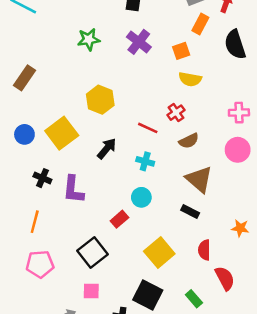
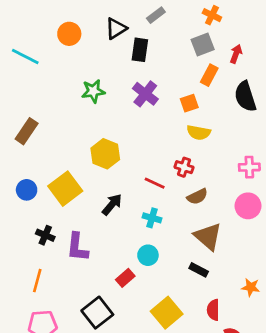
red cross: (176, 113) -> (184, 167), turned -36

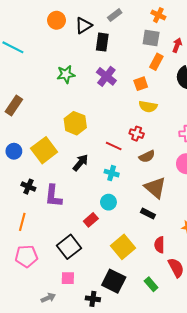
orange circle: (69, 34) -> (57, 20), moved
gray square: (203, 44) -> (151, 38), turned 30

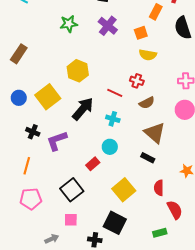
black arrow: (80, 163) -> (83, 109), size x1.4
purple L-shape: (53, 196) -> (57, 141), turned 65
green rectangle: (151, 284) -> (160, 233), moved, turned -64

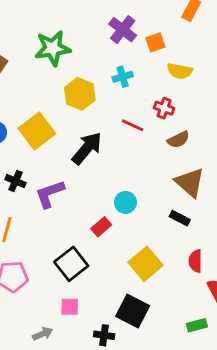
green star: (69, 24) -> (53, 48), moved, size x1.4
orange square: (141, 33) -> (155, 42), moved
cyan cross: (113, 119) -> (123, 77), moved, turned -32

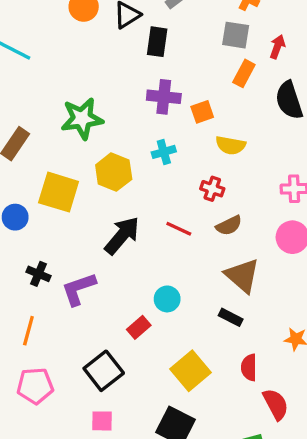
purple cross: (123, 30) -> (164, 97), turned -32
red line: (133, 125) -> (179, 229), moved
yellow square: (37, 131) -> (59, 192), moved, turned -36

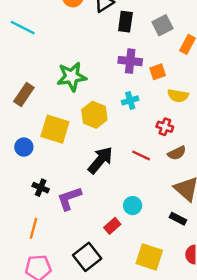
gray square: (236, 35) -> (162, 25), moved, turned -36
yellow square: (191, 371) -> (149, 257), turned -32

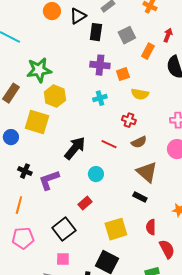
green star: (72, 77) -> (39, 70), moved
yellow hexagon: (94, 115) -> (55, 96), moved
cyan circle: (133, 206) -> (96, 174), moved
yellow square: (149, 257) -> (116, 229), turned -35

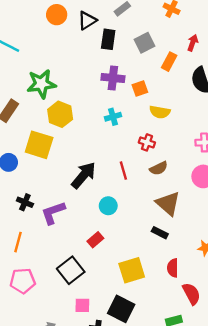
red line: (109, 144) -> (123, 171), turned 49
pink square: (63, 259) -> (82, 305), moved

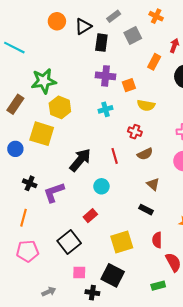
gray square: (145, 43) -> (133, 35), moved
brown triangle: (168, 203) -> (153, 184), size x0.6

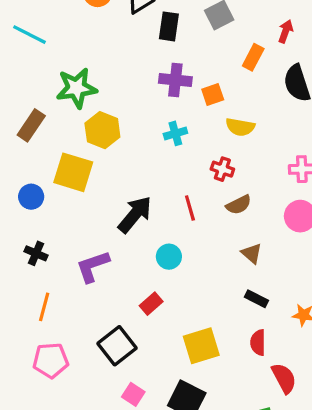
black cross: (30, 183) -> (36, 253), moved
black rectangle: (146, 210) -> (256, 299), moved
pink square: (79, 272) -> (133, 394), turned 32

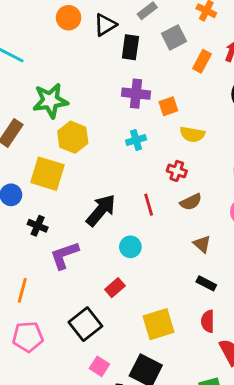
orange rectangle: (253, 57) -> (202, 61), moved
black cross: (36, 253) -> (38, 226), moved

